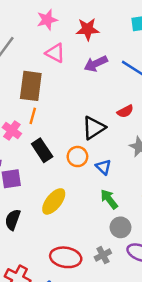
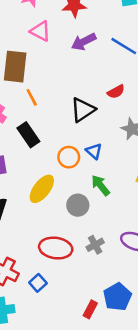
orange line: (33, 116) -> (32, 97), moved, turned -42
orange circle: (77, 157) -> (69, 157), moved
gray circle: (120, 227) -> (78, 205), moved

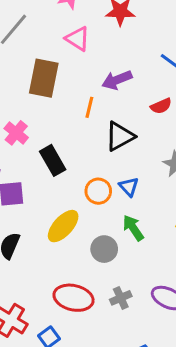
purple arrow: (84, 42) -> (117, 80), moved
red semicircle: (116, 92) -> (161, 106), moved
orange line: (32, 97) -> (89, 107), moved, turned 36

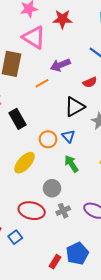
pink triangle: (77, 39) -> (34, 37), size x1.4
orange line: (89, 107) -> (42, 83), turned 48
black triangle: (120, 136) -> (75, 107), moved
gray circle: (104, 249) -> (52, 188), moved

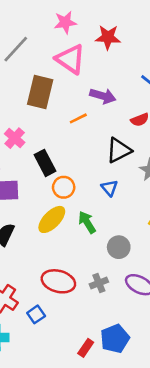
purple arrow: (60, 65) -> (103, 96), turned -144
orange circle: (48, 139) -> (64, 187), moved
green arrow: (71, 164) -> (87, 222), moved
gray circle: (52, 188) -> (119, 247), moved

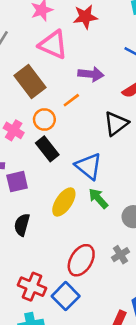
brown rectangle: (40, 92) -> (30, 82), turned -40
orange circle: (64, 187) -> (44, 119), moved
blue triangle: (109, 188) -> (88, 166), moved, size x1.6
red ellipse: (58, 281) -> (81, 260), turned -64
blue square: (36, 314) -> (66, 296), size x1.5

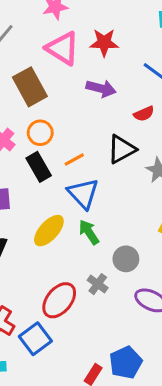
red star: (85, 17) -> (104, 42), moved
orange line: (71, 100) -> (74, 159), moved
gray cross: (120, 255) -> (98, 284), moved, turned -30

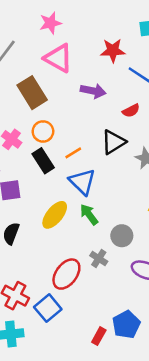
red star: (104, 42) -> (113, 50), moved

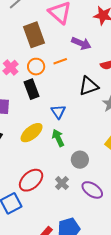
orange line: (73, 153) -> (60, 61), moved
blue triangle: (82, 182) -> (58, 112), size x0.7
gray cross: (99, 258) -> (62, 183), moved

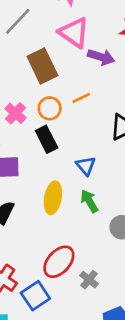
purple arrow: (81, 43) -> (101, 57), moved
yellow ellipse: (32, 133) -> (53, 198), turned -35
gray cross: (62, 183) -> (89, 280), moved

